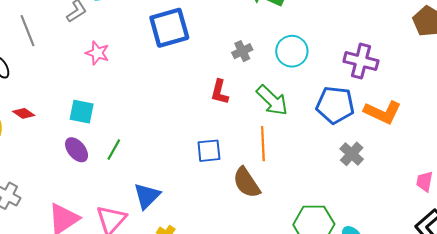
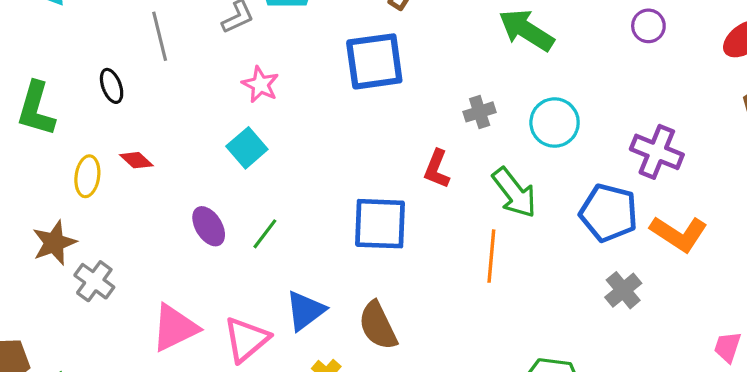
cyan square: (82, 112) -> (247, 148), moved, turned 30
blue square: (209, 151) -> (380, 224), moved, size x1.5
brown semicircle: (246, 183) -> (378, 326), moved

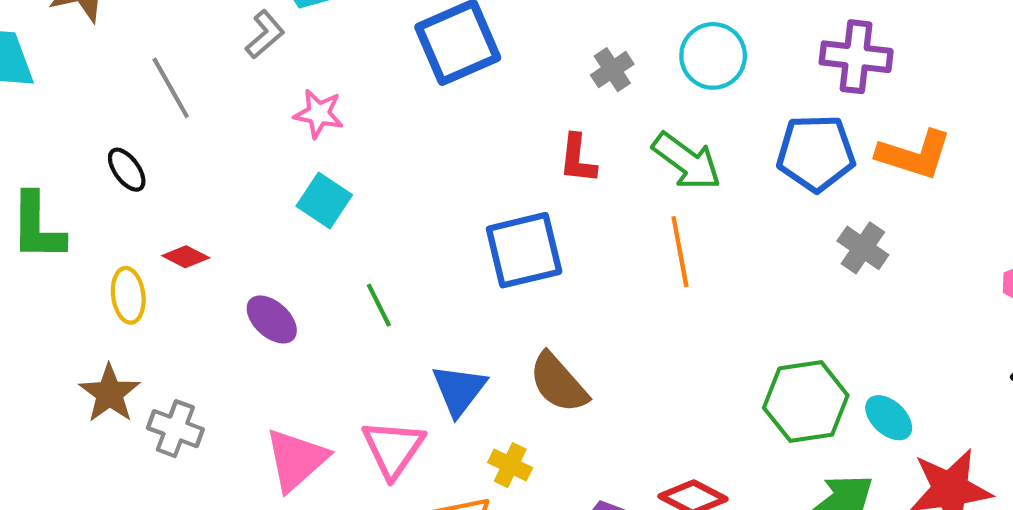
purple ellipse: (209, 226) -> (272, 319), moved
green line: (265, 234) -> (379, 305), turned -48

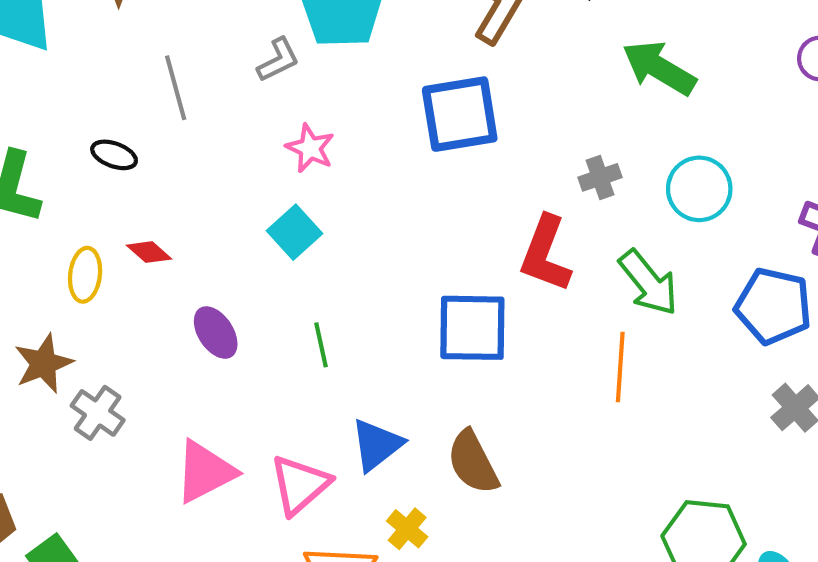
red L-shape: (578, 159) -> (545, 254), size x1.5
black ellipse: (127, 170) -> (114, 155), turned -48

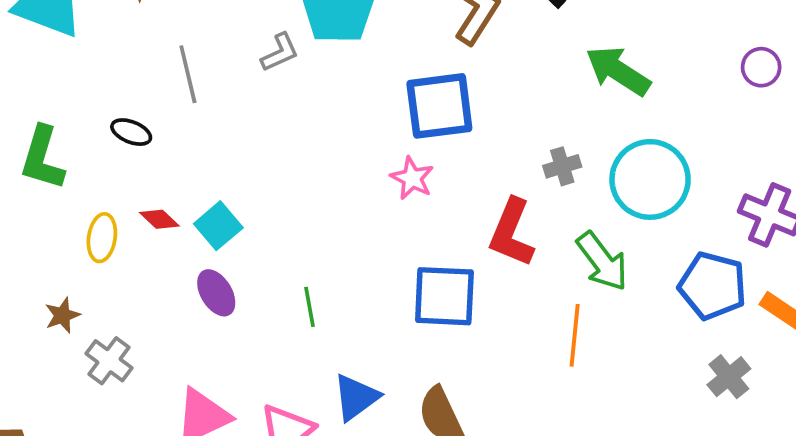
pink star: (310, 148) -> (412, 178), moved
cyan circle: (699, 189) -> (650, 179), size x1.4
cyan square: (294, 232) -> (218, 226), moved
brown star: (43, 364) -> (62, 315), size x0.7

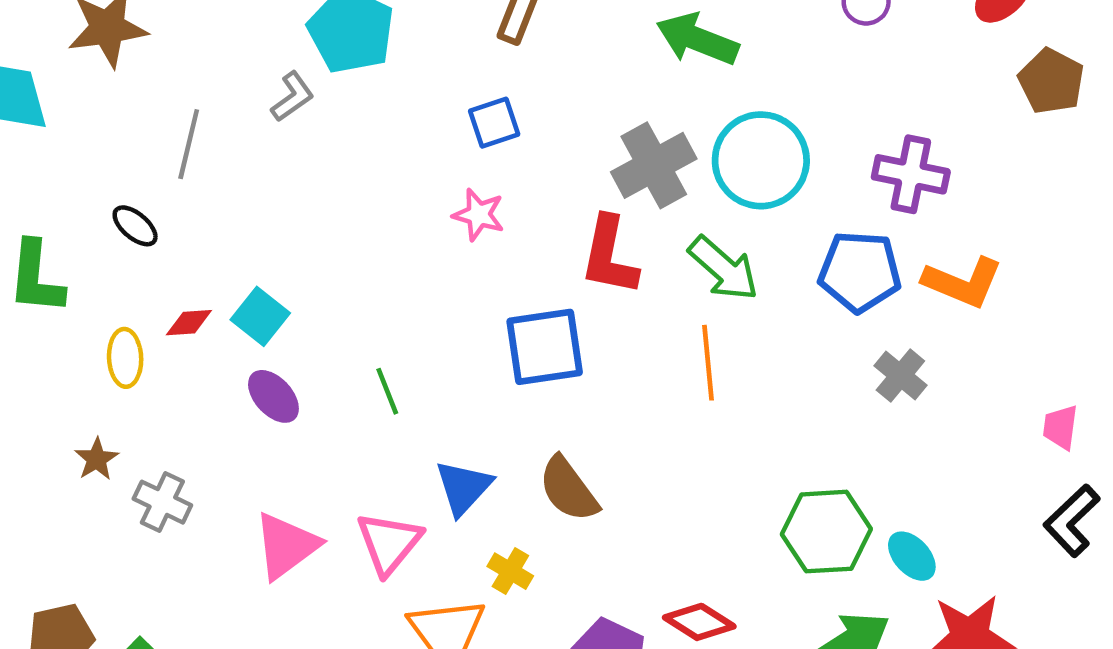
gray line: (188, 74) -> (189, 144), turned 38
blue square: (439, 106) -> (494, 123), size x0.6
black ellipse: (131, 132) -> (135, 226), turned 30
gray cross: (562, 166) -> (654, 165), size x1.8
red diamond: (159, 219) -> (189, 323), turned -36

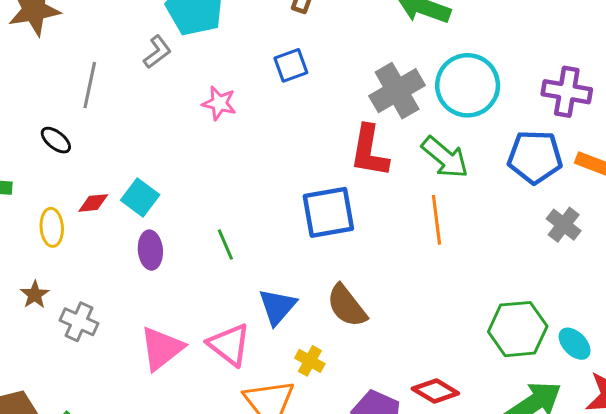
pink star: (479, 215) -> (219, 103), moved
purple ellipse: (273, 396) -> (150, 250), turned 39
pink triangle: (389, 543) -> (229, 345), turned -30

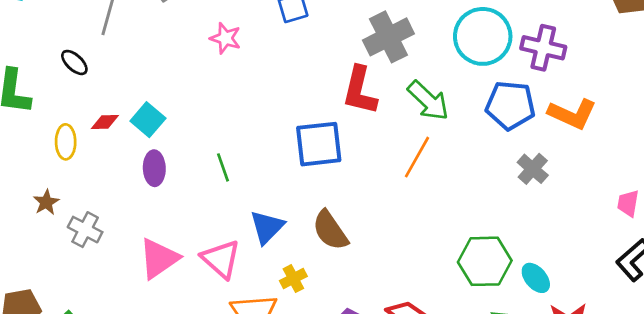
cyan circle: (468, 85) -> (483, 36), moved
orange line: (436, 220) -> (417, 157), turned 33
yellow cross: (310, 361) -> (293, 279), turned 30

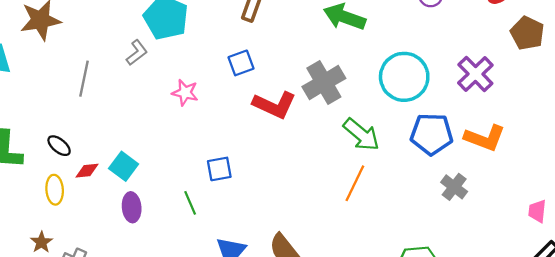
purple cross: (543, 48) -> (475, 74), moved, turned 36
black ellipse: (74, 62) -> (59, 146), moved
red L-shape: (360, 91) -> (274, 105), moved, turned -75
blue square: (319, 144) -> (219, 169), moved, size x0.6

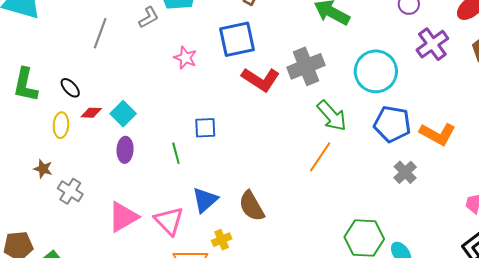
blue square: (241, 63) -> (237, 39), size x1.6
purple cross: (475, 74) -> (432, 44), moved
brown star: (41, 242) -> (43, 169), turned -30

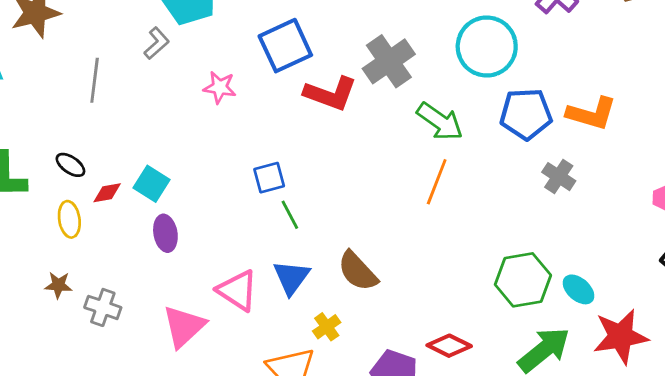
green line: (176, 153) -> (290, 215), moved
pink triangle: (169, 221) -> (238, 290), moved

